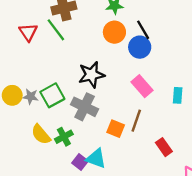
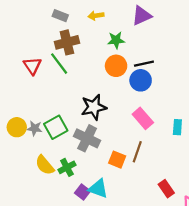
black line: (143, 30) -> (144, 64), turned -72
red rectangle: (164, 147) -> (166, 189), moved

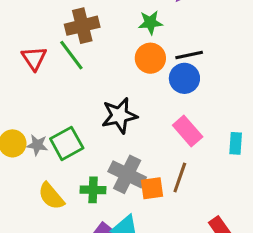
gray cross: (87, 138) -> (127, 174), moved
orange square: (117, 160) -> (152, 188), turned -30
green cross: (67, 167) -> (93, 190), moved, turned 30

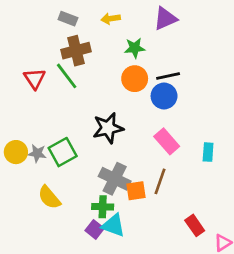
green cross: (93, 190) -> (103, 207), moved

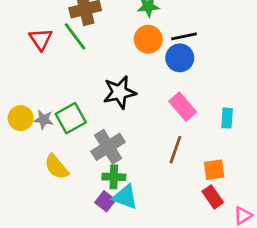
gray cross: (115, 179) -> (108, 147), moved, turned 32
orange square: (136, 191) -> (214, 170), moved

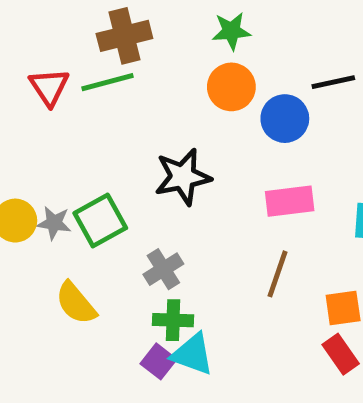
green line: (75, 36) -> (107, 82), turned -68
black line: (184, 36) -> (333, 82), moved
pink rectangle: (183, 107) -> (290, 201), turned -56
gray cross: (108, 147) -> (163, 269), size x0.7

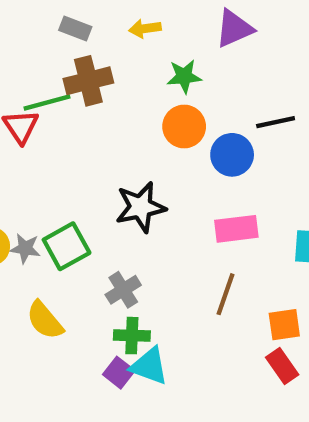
green line: (107, 82) -> (47, 103), moved

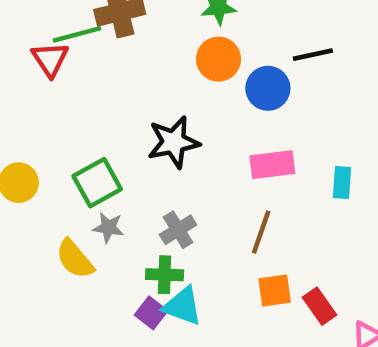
gray star: (25, 248) -> (108, 228), moved
gray cross: (123, 290) -> (178, 230), moved
orange square: (284, 325) -> (275, 290), moved

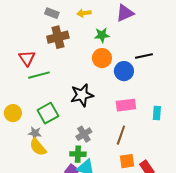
green line: (77, 34) -> (39, 75), moved
gray star: (108, 228) -> (35, 133), moved

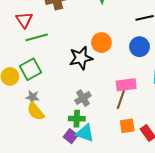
orange circle: (102, 58) -> (101, 43), moved
blue circle: (124, 71) -> (140, 47), moved
pink rectangle: (126, 105) -> (126, 85), moved
green square: (48, 113) -> (30, 69), moved

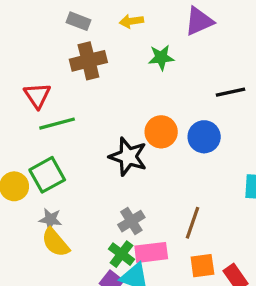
blue circle: (140, 47) -> (204, 137), moved
black star: (81, 58) -> (128, 157), turned 30
pink rectangle: (126, 85) -> (151, 252), moved
green cross: (77, 119) -> (121, 254), turned 35

